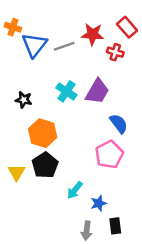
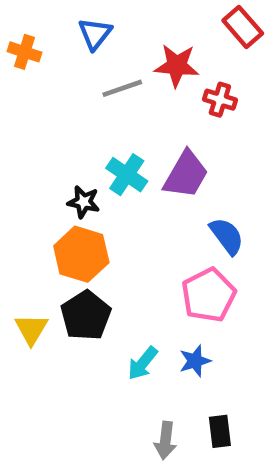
red rectangle: (127, 27) -> (243, 27), moved
blue triangle: (34, 45) -> (95, 34), moved, size x0.7
black star: (24, 100) -> (84, 202), moved
blue star: (99, 203) -> (195, 361), moved

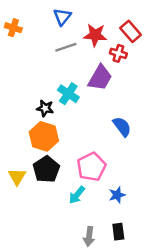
red rectangle: (243, 27) -> (131, 31), moved
blue triangle: (95, 34) -> (62, 17), moved
purple trapezoid: (186, 175) -> (100, 78), moved
pink pentagon: (209, 295) -> (91, 167), moved
blue star: (195, 361) -> (117, 195), moved

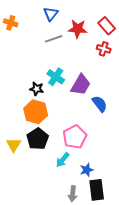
red cross: (118, 53) -> (104, 49), moved
purple trapezoid: (100, 78) -> (81, 85), moved
blue star: (117, 195) -> (87, 170), moved
black rectangle: (118, 232) -> (97, 190), size x1.5

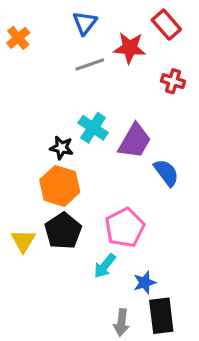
orange cross: (11, 23) -> (18, 38), turned 32
red rectangle: (107, 26) -> (166, 25), moved

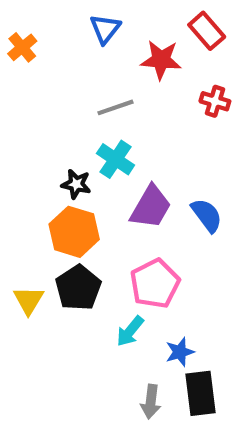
gray line: (90, 65) -> (116, 107), moved
purple trapezoid: (135, 141) -> (151, 207), moved

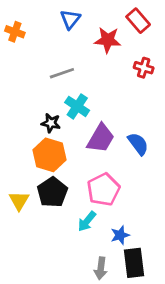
orange cross: (22, 47) -> (15, 32), turned -30
gray line: (116, 107) -> (62, 73), moved

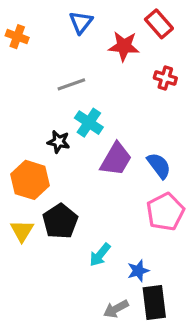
orange hexagon: (49, 155) -> (30, 180), moved
pink pentagon: (103, 189) -> (165, 212), moved
gray arrow: (101, 268) -> (116, 309), turned 55

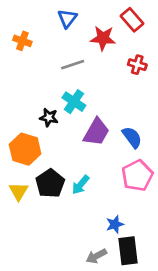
orange cross: (17, 37) -> (22, 41), moved
gray line: (71, 84) -> (73, 65), moved
cyan arrow: (100, 255) -> (81, 185), moved

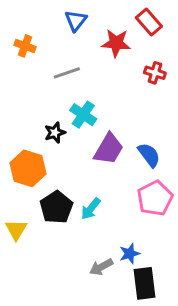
gray line: (73, 65) -> (67, 73), moved
black star: (49, 117) -> (55, 133), turned -30
yellow triangle: (18, 191) -> (16, 230), moved
gray arrow: (96, 256) -> (101, 267), moved

